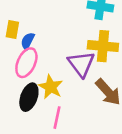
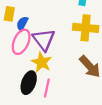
purple triangle: (81, 64) -> (44, 40), moved
black ellipse: (29, 97) -> (29, 83), moved

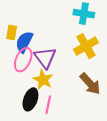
blue semicircle: (22, 24) -> (24, 42), size x1.5
yellow cross: (86, 28) -> (86, 46), turned -35

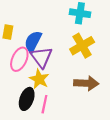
blue semicircle: (24, 42) -> (33, 41), moved
brown arrow: (90, 84) -> (86, 83), turned -45

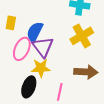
yellow star: (39, 79) -> (41, 68), turned -30
pink line: (44, 104) -> (60, 92), moved

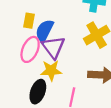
yellow rectangle: (11, 23) -> (29, 21), moved

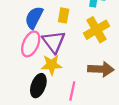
yellow rectangle: (29, 21) -> (64, 15), moved
blue semicircle: (44, 31) -> (34, 18), moved

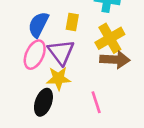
brown arrow: (101, 69) -> (115, 60), moved
pink line: (72, 91) -> (96, 102), moved, turned -30

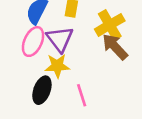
brown arrow: (115, 60) -> (115, 47), turned -136
pink line: (96, 102) -> (82, 95), moved

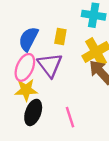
yellow star: (57, 66) -> (26, 90), moved

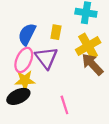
black ellipse: (33, 112) -> (18, 96), moved, turned 45

